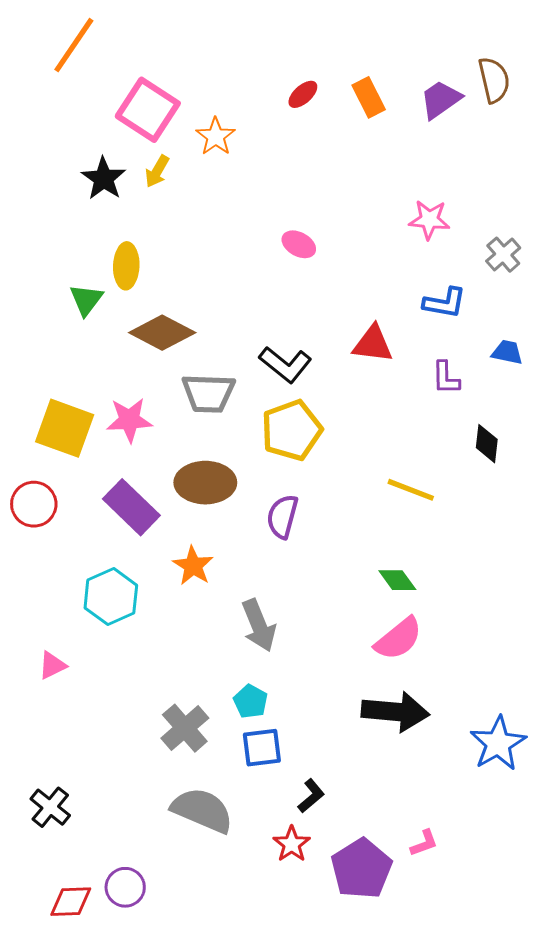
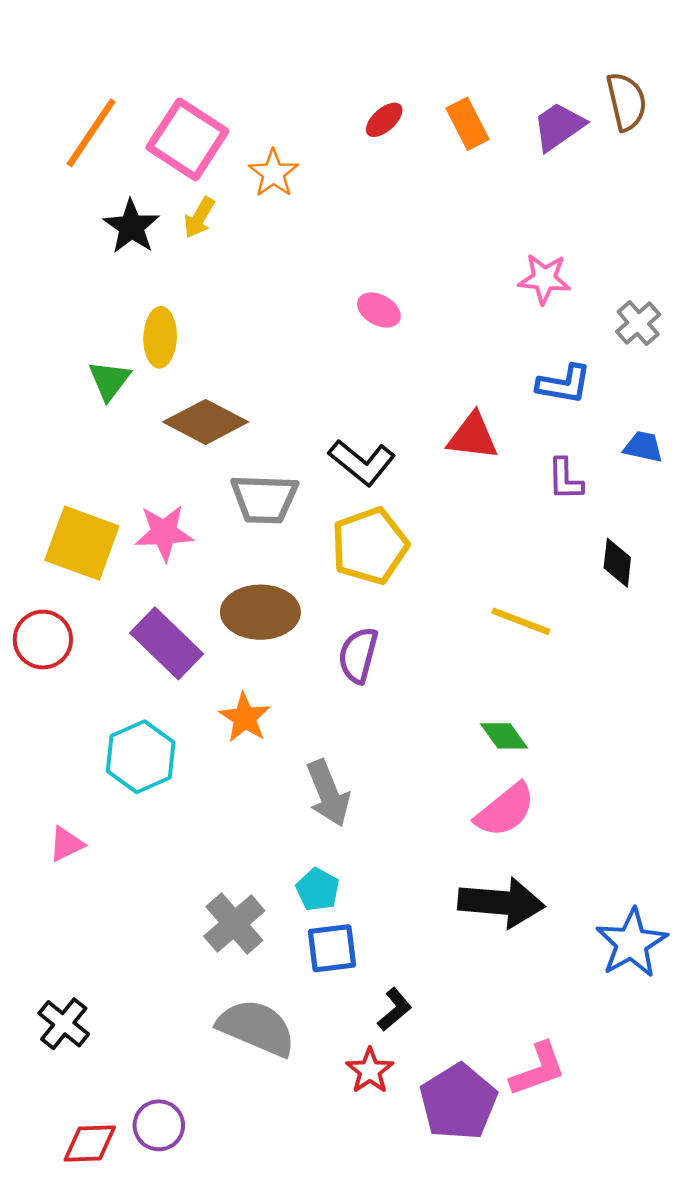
orange line: (74, 45) -> (91, 133), moved
pink L-shape: (424, 843) -> (538, 1069), size x1.6

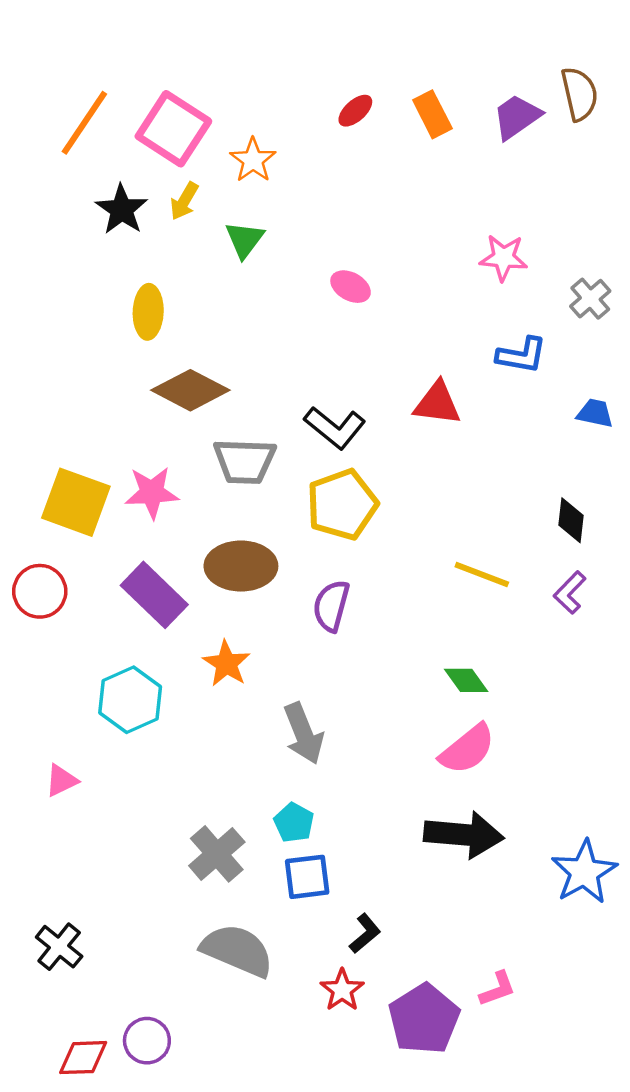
green triangle: (109, 380) -> (245, 240), moved
purple L-shape: (565, 479) -> (570, 593), moved, turned 45
pink L-shape: (538, 1069) -> (497, 989), size x0.7

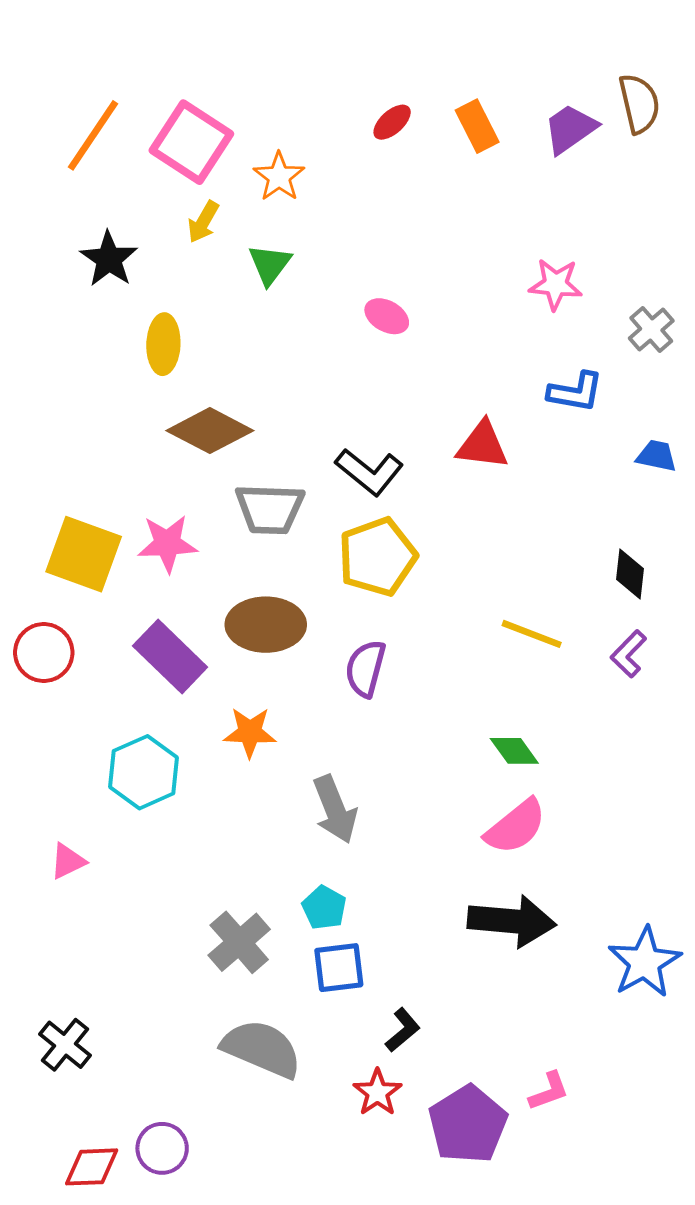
black star: (122, 209) -> (109, 259), moved
orange star: (226, 664) -> (250, 732), turned -30

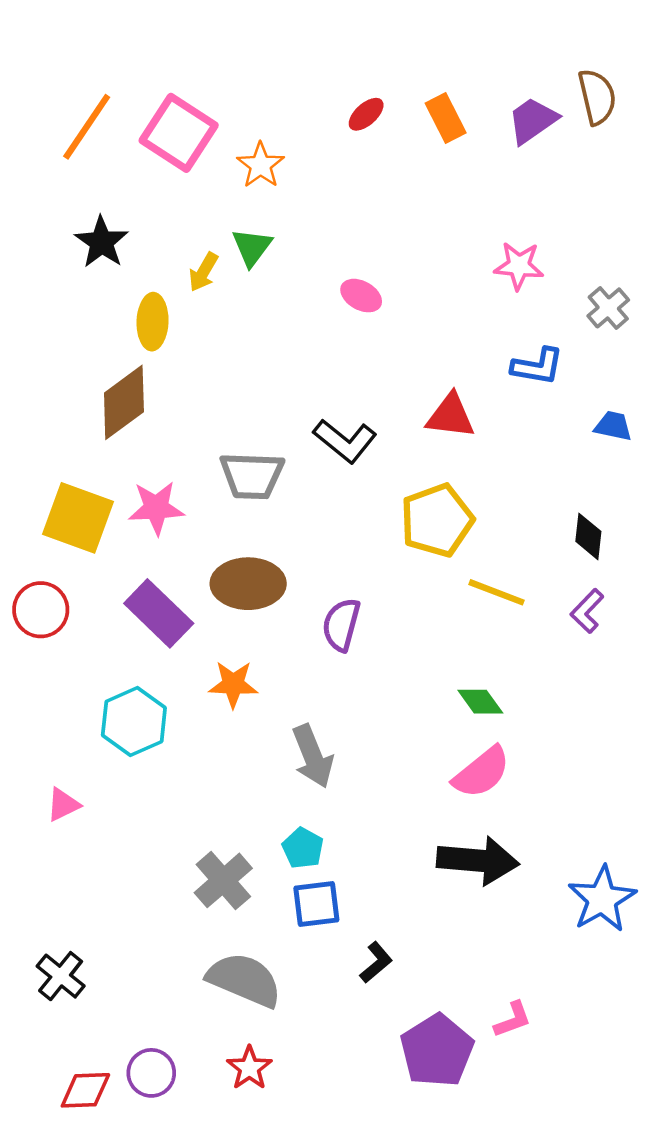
yellow arrow: (203, 222) -> (203, 272), moved
brown diamond: (210, 431) -> (124, 402), moved, turned -64
yellow pentagon: (377, 557) -> (437, 520), moved
red star: (377, 1093) -> (249, 1068), moved

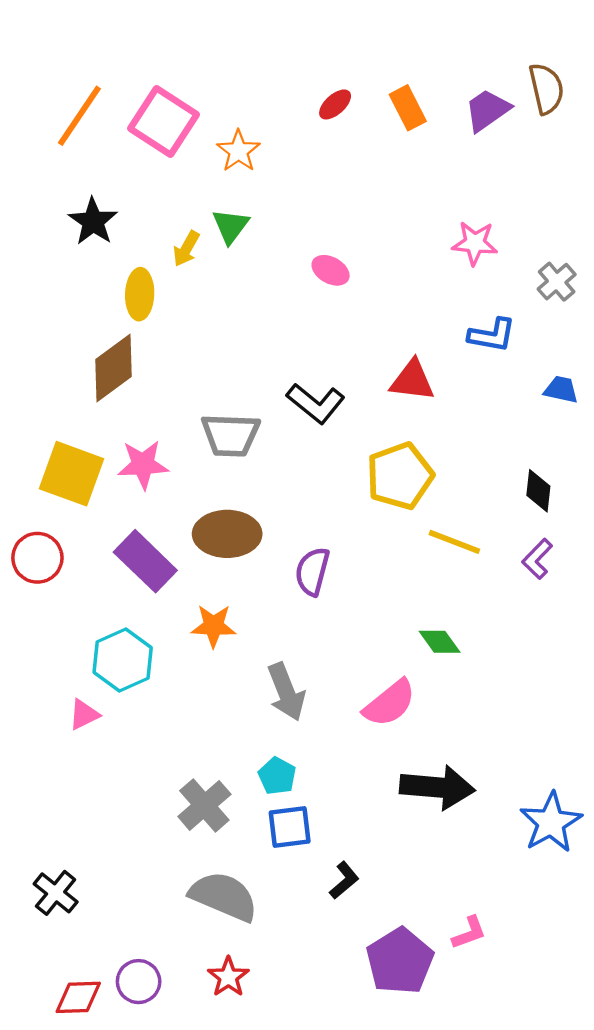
pink semicircle: (482, 772) -> (390, 703), moved
pink triangle: (63, 805) -> (84, 715), moved

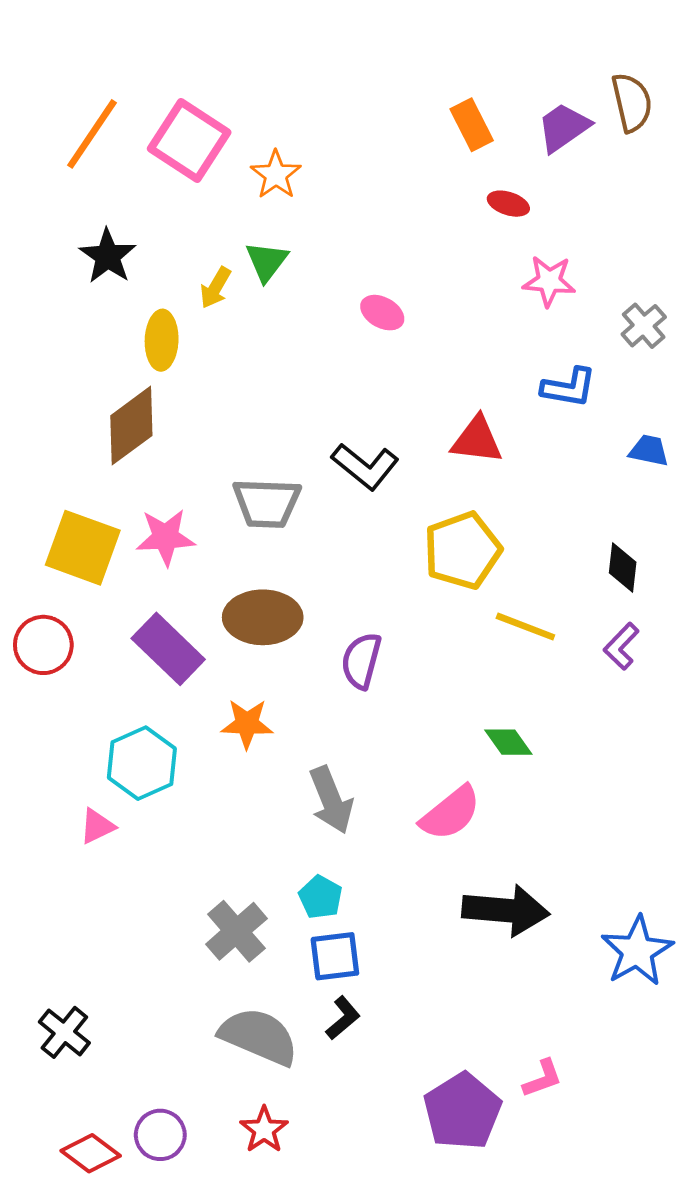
red ellipse: (335, 104) -> (508, 204), moved, turned 60
black L-shape: (344, 880) -> (343, 1018), moved
red diamond: (78, 997) -> (91, 1153), turned 39

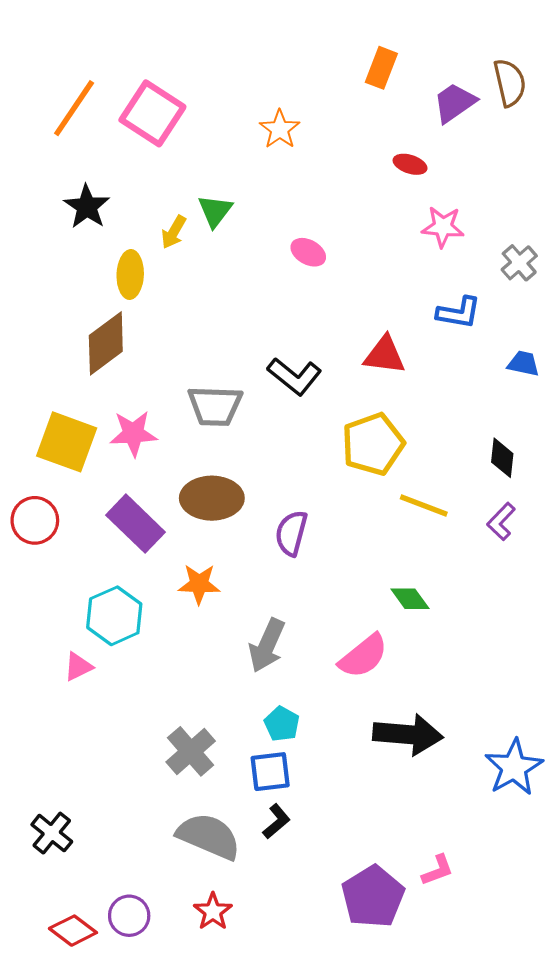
orange rectangle: (472, 125) -> (381, 68), moved, turned 48
orange star: (276, 175) -> (280, 129), moved
gray arrow: (331, 800) -> (267, 645), turned 46
cyan pentagon: (321, 897) -> (282, 724), moved

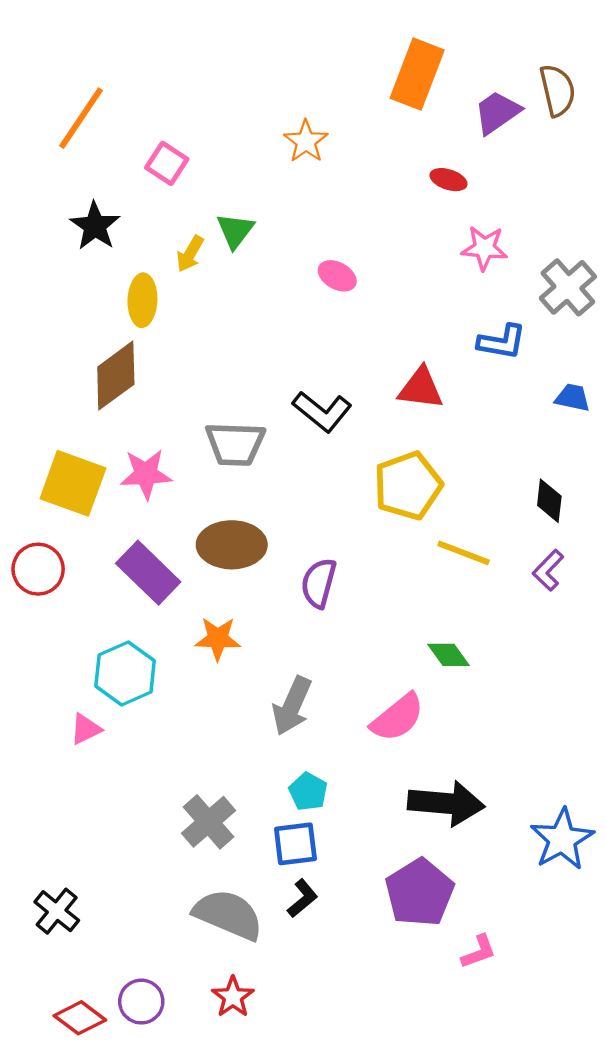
orange rectangle: (381, 68) -> (417, 74), size x1.5
pink square: (152, 113) -> (167, 163), moved, size x0.6
gray cross: (519, 263) -> (568, 287), size x1.4
purple pentagon: (373, 897) -> (420, 893), moved

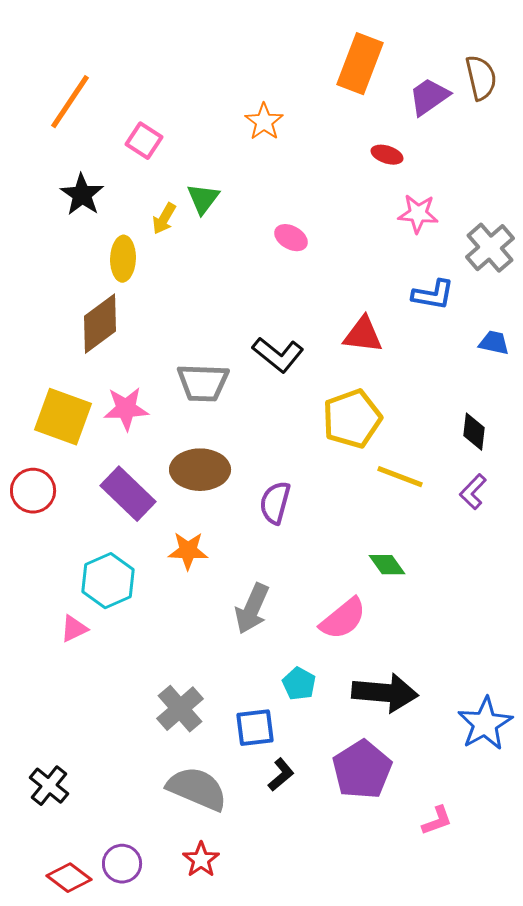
cyan pentagon: (308, 792) -> (299, 684), moved
black L-shape: (302, 898) -> (281, 775), moved
pink L-shape: (479, 952) -> (437, 821), moved

